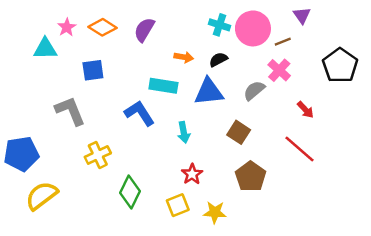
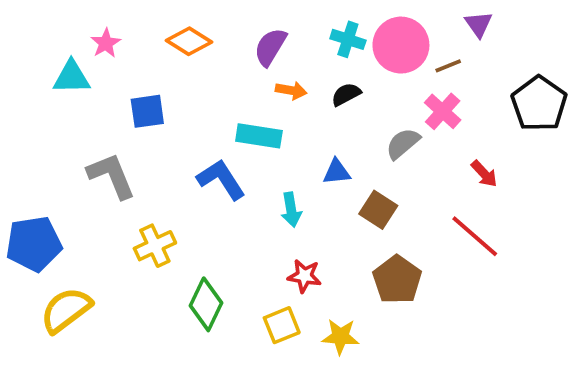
orange diamond: (103, 27) -> (189, 41), moved
purple semicircle: (144, 30) -> (270, 47), moved
blue triangle: (209, 92) -> (337, 172), moved, size x0.6
red star: (192, 174) -> (304, 276), turned -30

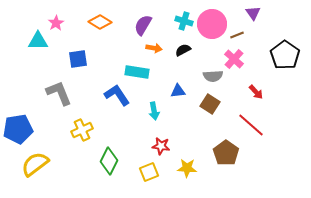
gray semicircle: (403, 143) -> (213, 76), turned -144
brown square: (378, 210) -> (210, 104), moved
brown pentagon: (397, 280) -> (226, 153), moved
yellow star: (340, 337) -> (187, 168), moved

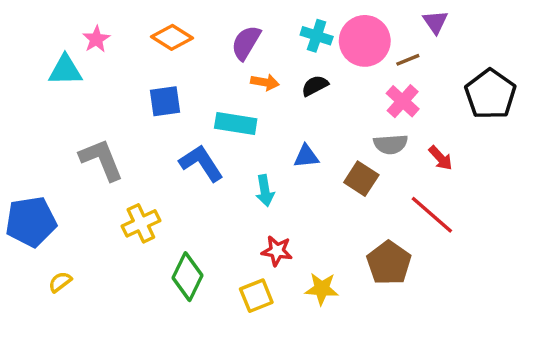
blue square: (78, 59) -> (165, 101), moved
gray semicircle: (213, 76) -> (391, 144), moved
yellow semicircle: (35, 164) -> (60, 282), size x0.5

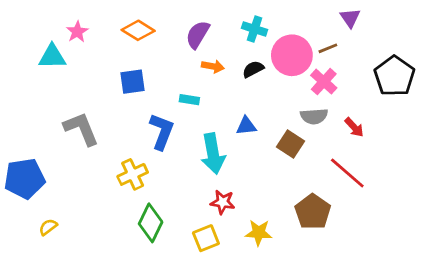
pink circle: (365, 41) -> (292, 55), moved
cyan rectangle: (236, 124) -> (189, 100), size x0.6
blue L-shape: (201, 163) -> (162, 131), turned 54
cyan arrow: (265, 191) -> (213, 154), size x1.6
yellow cross: (141, 223) -> (133, 174), moved

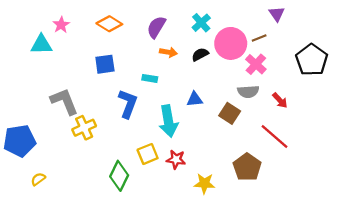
cyan cross: (254, 29) -> (201, 23), turned 30
yellow cross: (133, 174) -> (84, 128), moved
yellow square: (206, 238) -> (148, 154), moved

